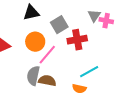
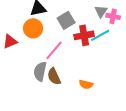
orange circle: (35, 42) -> (33, 28), moved
cyan line: (89, 72) -> (100, 35), moved
brown semicircle: (47, 81) -> (54, 76), turned -126

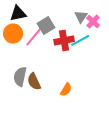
pink cross: (113, 16) -> (93, 22), turned 32
pink line: (54, 50) -> (34, 37), moved
orange semicircle: (86, 84) -> (66, 90), turned -72

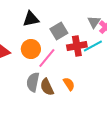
orange circle: (13, 34) -> (31, 49), moved
pink line: (34, 37) -> (47, 58), moved
orange semicircle: (66, 90) -> (69, 84), moved, turned -64

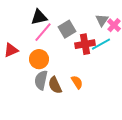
orange circle: (31, 49) -> (39, 59), moved
pink line: (47, 58) -> (43, 32), moved

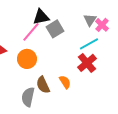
black triangle: (39, 17) -> (41, 17), moved
red cross: (85, 44) -> (87, 63), moved, turned -30
gray semicircle: (41, 80) -> (28, 97), moved

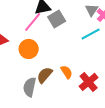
red cross: (87, 63) -> (89, 82), moved
brown semicircle: (43, 85) -> (45, 75), turned 66

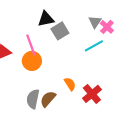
pink line: (33, 22) -> (31, 45), moved, turned -60
brown semicircle: (45, 75) -> (48, 99), moved

